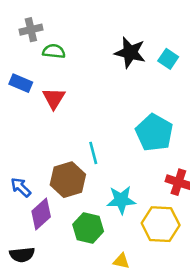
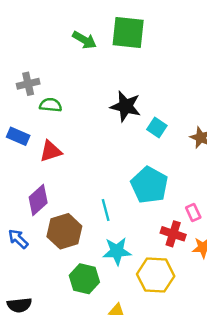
cyan square: (168, 59) -> (157, 128), moved
red triangle: (54, 98) -> (51, 151), turned 40
cyan line: (93, 153) -> (106, 210), moved
purple diamond: (41, 214) -> (38, 200), moved

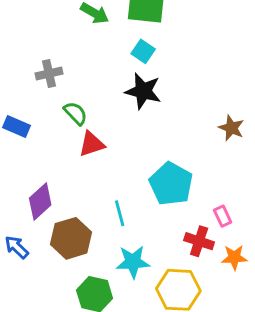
gray cross: (28, 84) -> (49, 74), moved
green semicircle: (51, 105) -> (75, 113), moved, turned 40
cyan square: (157, 128) -> (143, 51), moved
red triangle: (51, 151) -> (92, 144), moved

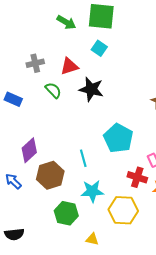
black star: (143, 91) -> (91, 89), moved
red triangle: (92, 144) -> (69, 66), moved

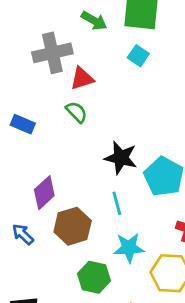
gray cross: (35, 63) -> (52, 53), moved, size x1.6
red triangle: (69, 66) -> (82, 78), moved
black star: (91, 89) -> (121, 158), moved

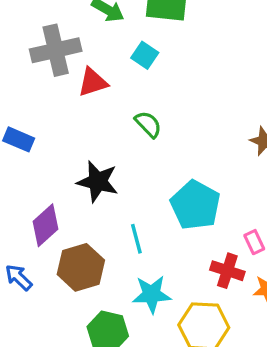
cyan square: (138, 56) -> (145, 55), moved
green semicircle: (77, 112) -> (148, 124), moved
black star: (121, 158) -> (98, 182), moved

